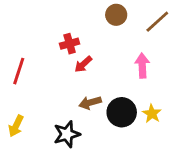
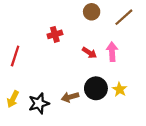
red arrow: (83, 64) -> (89, 53), moved, turned -104
brown arrow: (90, 103) -> (70, 97), moved
black star: (67, 134) -> (39, 103), moved

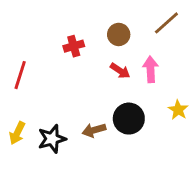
brown circle: (92, 12) -> (119, 34), moved
yellow star: (120, 89) -> (178, 110), moved

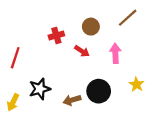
red arrow: (120, 71) -> (82, 51), moved
black star: (52, 139) -> (40, 89), moved

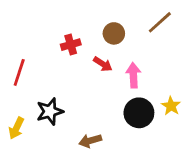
pink arrow: (115, 53) -> (133, 75), moved
black circle: (99, 91) -> (139, 113), moved
brown arrow: (72, 100) -> (90, 141), moved

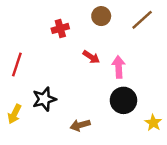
brown circle: (114, 33) -> (101, 16), moved
red cross: (71, 45) -> (60, 28), moved
yellow star: (171, 106) -> (153, 123), moved

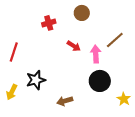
brown line: (142, 20) -> (115, 40), moved

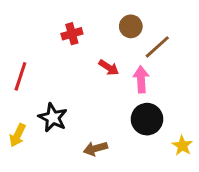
brown circle: (82, 13) -> (131, 26), moved
brown line: (115, 40) -> (157, 47), moved
black star: (36, 80) -> (53, 118), turned -30

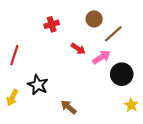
pink arrow: (141, 79) -> (102, 57), turned 60
black circle: (147, 119) -> (122, 74), moved
brown arrow: (95, 149) -> (69, 107), turned 56

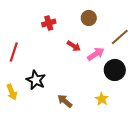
brown line: (113, 34) -> (120, 37), moved
yellow arrow: (12, 98) -> (12, 92), turned -49
yellow star: (131, 105) -> (102, 99), moved

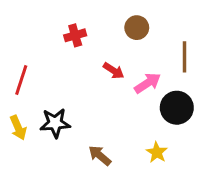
brown line: (120, 37) -> (184, 57), turned -48
black star: (36, 80) -> (55, 123), turned -30
yellow arrow: (12, 92) -> (18, 128), moved

